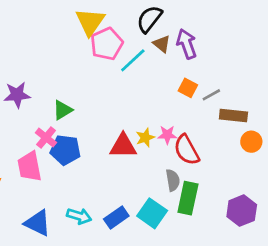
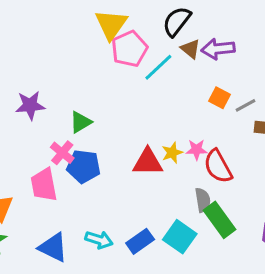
purple arrow: (187, 44) -> (218, 49), turned -76
green rectangle: (188, 198) -> (219, 220), turned -48

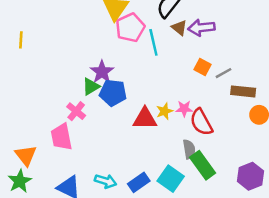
cyan line: (158, 67) -> (153, 42), turned -60
purple star: (30, 105) -> (102, 72), moved, turned -30
blue pentagon: (84, 166) -> (113, 93), moved

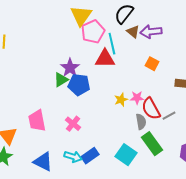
gray line: (223, 73) -> (169, 116), moved
pink cross: (76, 111) -> (73, 124), moved
red triangle: (145, 118) -> (105, 59), moved
gray semicircle: (189, 149) -> (141, 122), moved
blue rectangle: (139, 182) -> (90, 156), moved

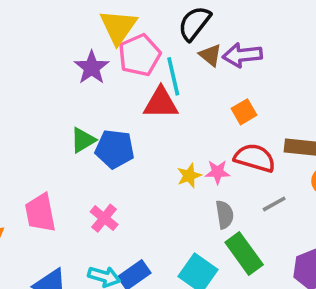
orange square: (152, 64) -> (244, 112), turned 32
purple star: (70, 68) -> (92, 68), moved
red semicircle: (151, 109) -> (255, 158), moved, turned 135

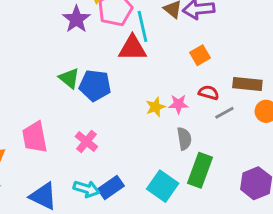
green triangle: (83, 140) -> (69, 78), turned -50
red semicircle: (255, 158) -> (209, 93), size x0.6
gray line: (274, 204) -> (224, 113), moved
green rectangle: (244, 254) -> (200, 170), turned 56

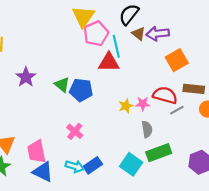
purple star: (76, 19) -> (26, 77), moved
orange square: (200, 55) -> (177, 60), moved, size x1.5
red semicircle: (209, 93) -> (165, 95), size x1.6
pink trapezoid: (35, 137) -> (36, 152), moved
green rectangle: (200, 170) -> (159, 153), turned 50

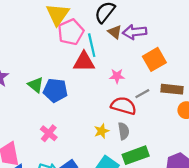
red semicircle: (165, 95) -> (124, 106), moved
pink star: (143, 104) -> (117, 76), moved
yellow star: (126, 106) -> (102, 131), moved
gray line: (177, 110) -> (142, 94), moved

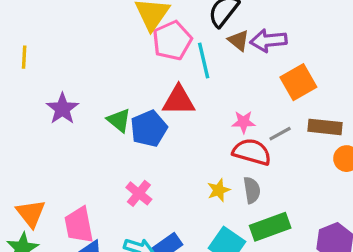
red triangle: (84, 62) -> (179, 100), moved
pink star: (117, 76) -> (244, 122), moved
blue pentagon: (55, 90) -> (149, 129), turned -30

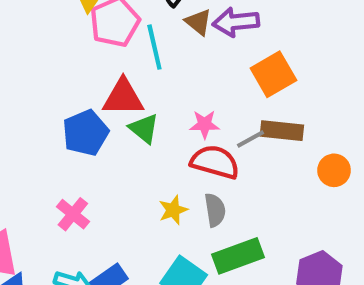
green triangle: (119, 120) -> (144, 129), moved
brown rectangle: (325, 127) -> (282, 131), moved

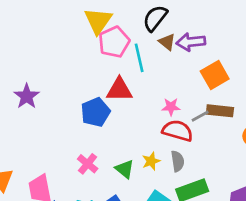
green triangle: (144, 129) -> (125, 169), moved

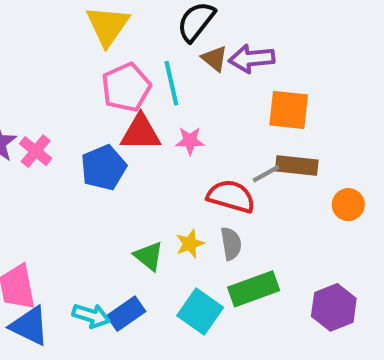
pink pentagon: (114, 42) -> (126, 87), moved
orange square: (215, 75) -> (289, 110), turned 36
pink star: (171, 107) -> (190, 141), moved
pink cross: (88, 164) -> (36, 151), moved

